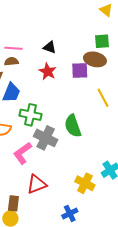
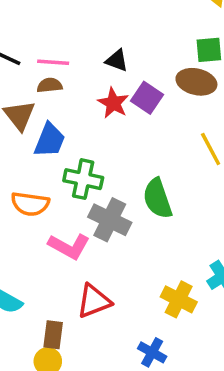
purple square: (80, 70) -> (147, 98), moved, turned 36
pink L-shape: (22, 153) -> (69, 246), turned -115
blue cross: (70, 213) -> (152, 352), turned -35

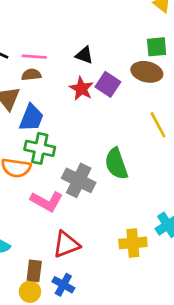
green cross: (83, 179) -> (40, 148), moved
yellow cross: (179, 299) -> (133, 243), turned -32
blue cross: (152, 352) -> (63, 285), moved

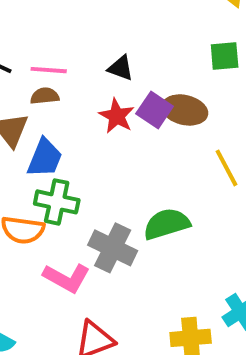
brown ellipse: (147, 72) -> (185, 110), moved
green semicircle: (116, 164) -> (167, 224), turned 92

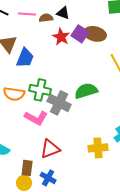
brown semicircle: (45, 96) -> (46, 18), moved
green cross: (57, 202) -> (40, 90), moved

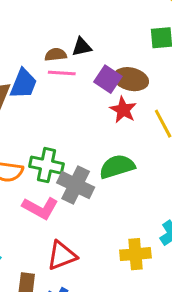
black triangle: (63, 13) -> (82, 47), turned -32
pink line: (27, 14) -> (62, 73), moved
red star: (61, 37) -> (123, 110), moved
blue trapezoid: (25, 58) -> (23, 84), moved

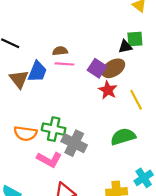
black triangle: (82, 47) -> (125, 47), moved
brown ellipse: (131, 79) -> (113, 68), turned -45
green semicircle: (117, 167) -> (123, 137), moved

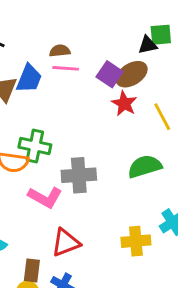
green cross: (54, 129) -> (35, 146), moved
gray cross: (74, 143) -> (79, 175), turned -30

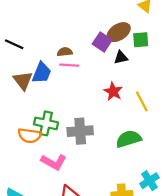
black triangle: (148, 45) -> (121, 57), moved
purple square: (110, 74) -> (102, 42), moved
brown ellipse: (132, 74) -> (119, 32), moved
gray cross: (79, 175) -> (80, 131), moved

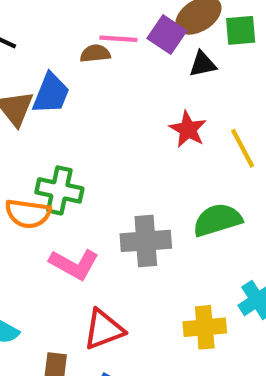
pink line: (69, 65) -> (118, 39), moved
gray cross: (80, 131) -> (146, 241), moved

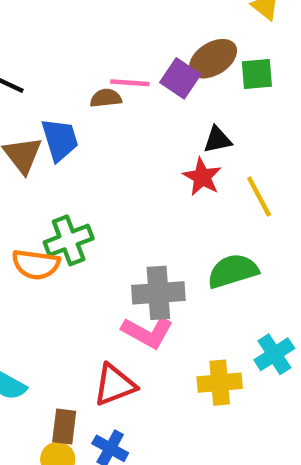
black triangle: (203, 64) -> (217, 140), moved
blue trapezoid: (51, 94) -> (60, 140), turned -39
green cross: (59, 190) -> (69, 240), turned -33
pink L-shape: (74, 264) -> (147, 332), moved

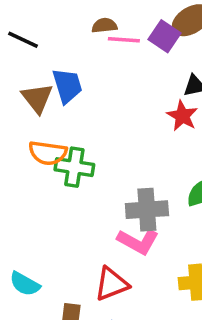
brown semicircle: (106, 98) -> (104, 26), moved
green cross: (69, 240) -> (74, 167), turned 30
orange semicircle: (36, 264) -> (48, 153), moved

